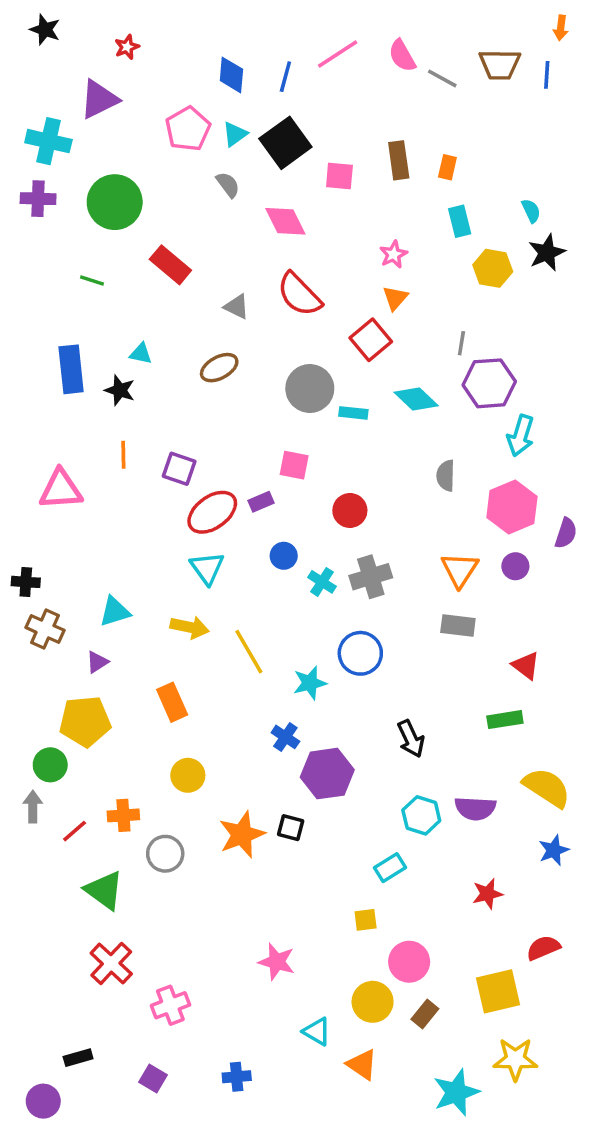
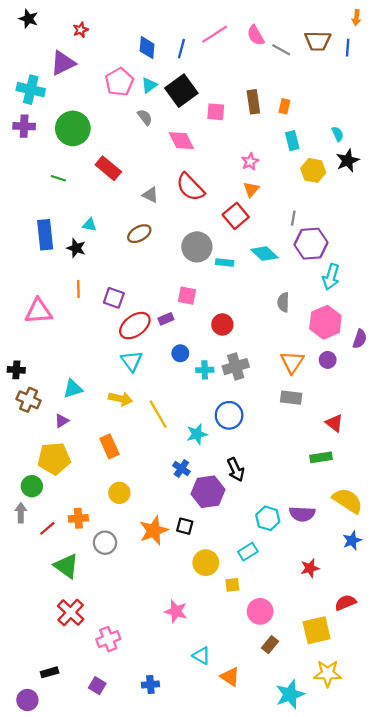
cyan cross: (322, 582) -> (205, 370), turned -35
black arrow: (411, 739) -> (236, 470), moved
yellow circle: (373, 1002) -> (206, 563), moved

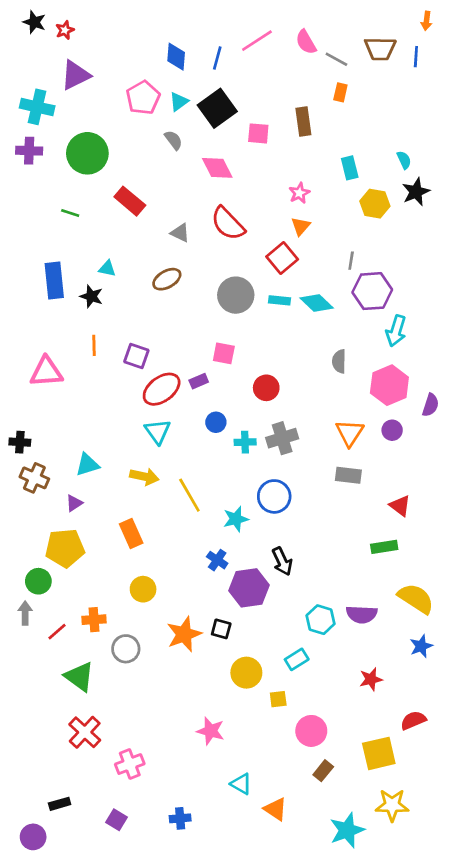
red star: (81, 30) -> (65, 30), moved
orange rectangle: (284, 106) -> (340, 92), moved
cyan rectangle: (225, 262) -> (279, 300), moved

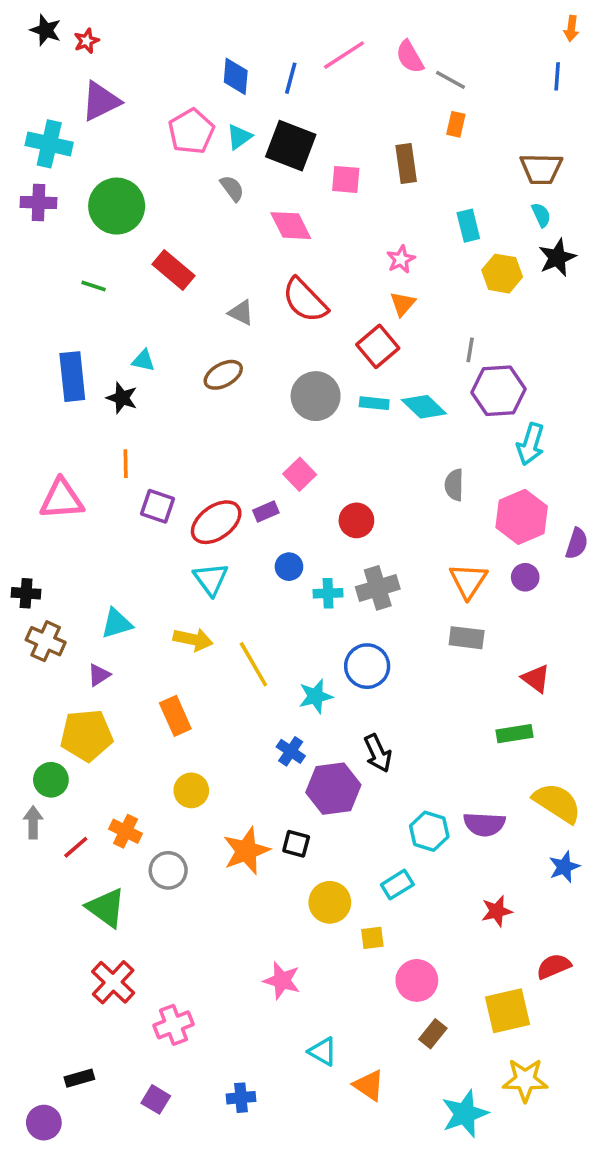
brown trapezoid: (380, 49) -> (541, 169), moved
black square: (217, 108) -> (291, 146), turned -33
pink square: (224, 353) -> (300, 474), turned 35
purple square: (136, 356) -> (158, 506), moved
orange cross: (94, 620) -> (126, 831), turned 30

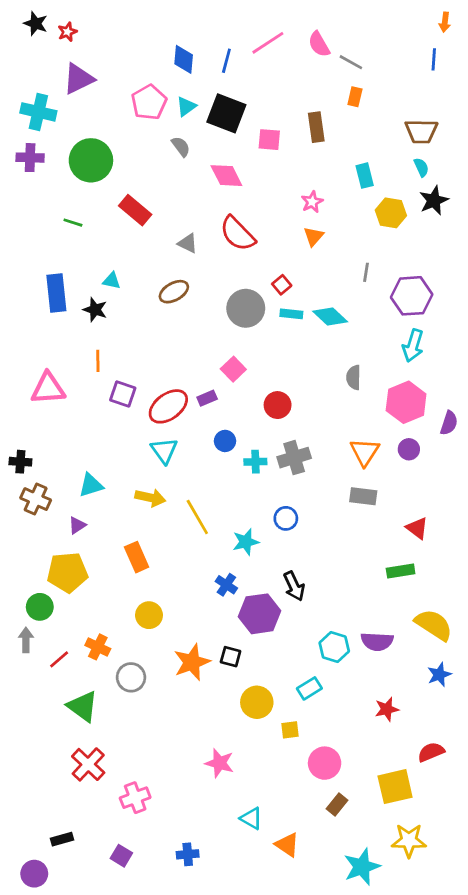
red square: (378, 346) -> (282, 285), moved, size x0.6
purple hexagon: (499, 391) -> (412, 296), moved
blue circle: (367, 666) -> (286, 518), size x0.7

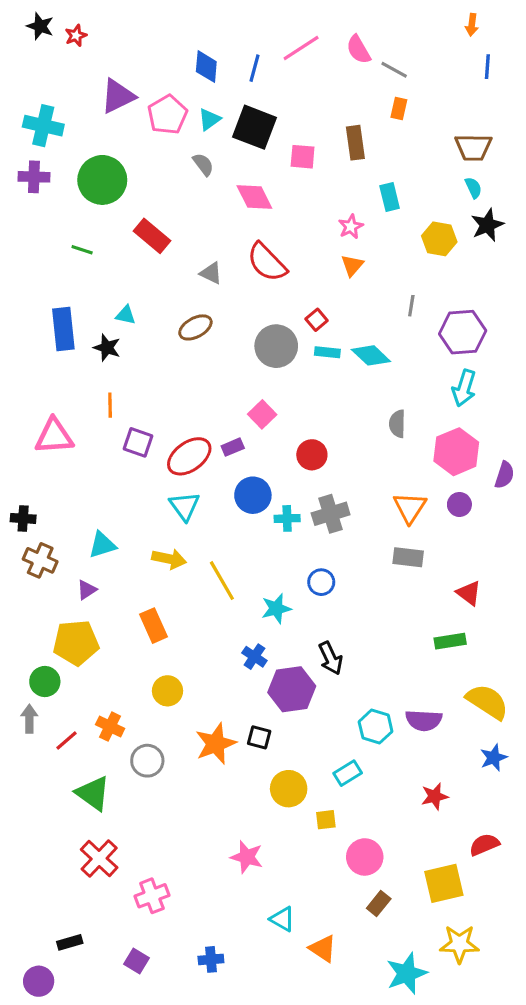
orange arrow: (445, 22) -> (472, 25), moved
purple triangle: (78, 79) -> (118, 96), moved
cyan rectangle: (365, 176) -> (390, 197), moved
blue circle: (225, 441) -> (253, 495), size x1.5

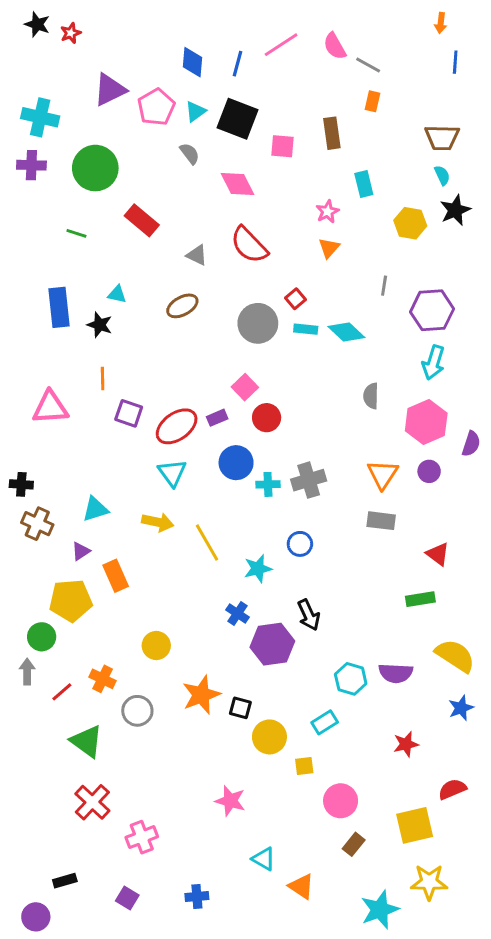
red circle: (312, 455) -> (267, 418), moved
orange rectangle: (154, 626) -> (116, 576), moved
black square: (259, 737) -> (240, 708), moved

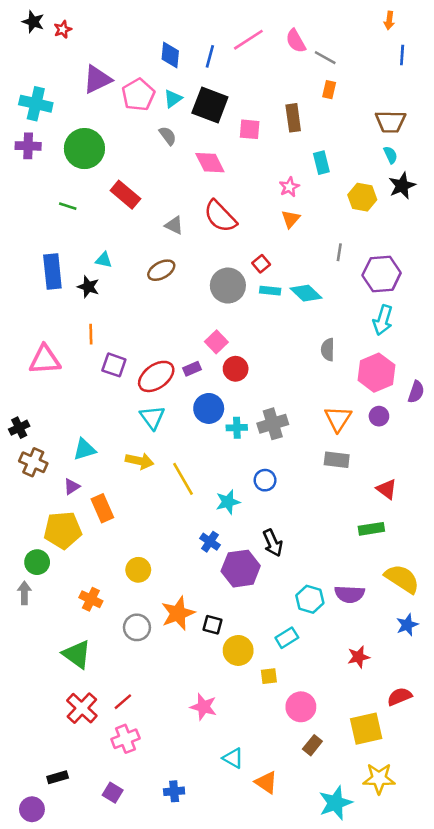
black cross: (21, 484) -> (19, 428), turned -30
red line: (62, 692) -> (123, 702), moved
gray circle: (137, 711) -> (137, 627), moved

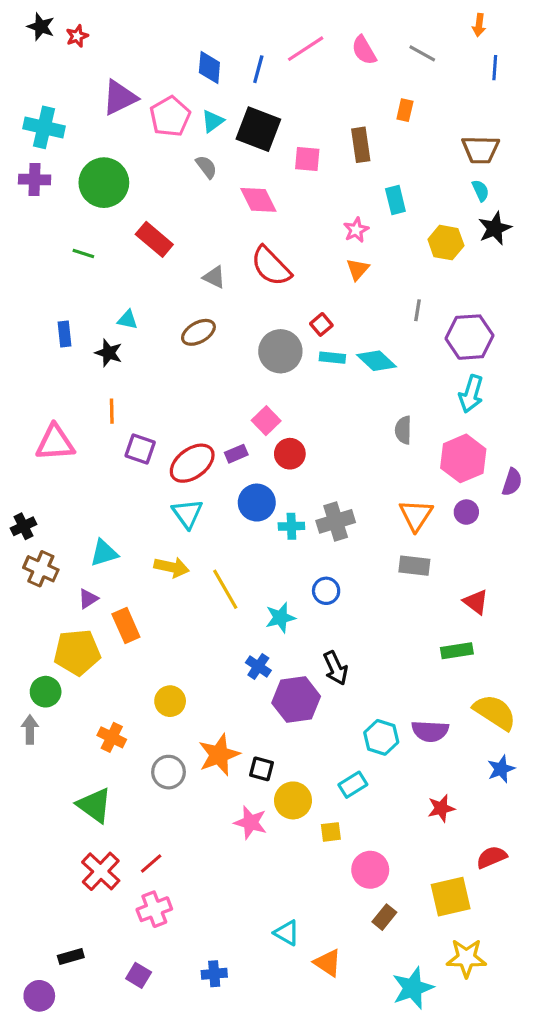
gray line: (325, 58) -> (422, 53), moved
blue rectangle: (52, 271) -> (64, 334), size x0.6
pink star: (204, 707) -> (250, 822), moved

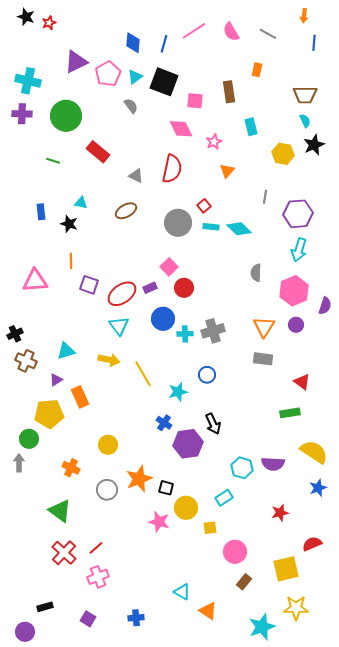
pink diamond: (258, 200) -> (181, 129), moved
pink star: (356, 230) -> (214, 142), moved
red semicircle: (271, 266) -> (172, 169), turned -124

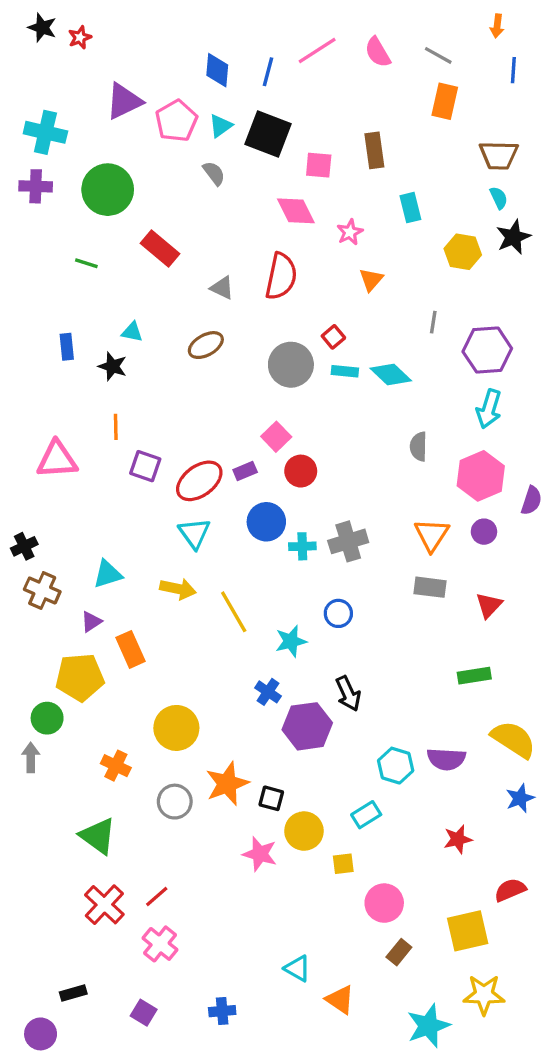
orange rectangle: (257, 70) -> (445, 101), moved, size x1.5
red triangle: (302, 382) -> (489, 605), moved, turned 36
yellow circle: (108, 445) -> (176, 728), size x1.4
pink cross: (98, 577) -> (160, 944), turned -30

